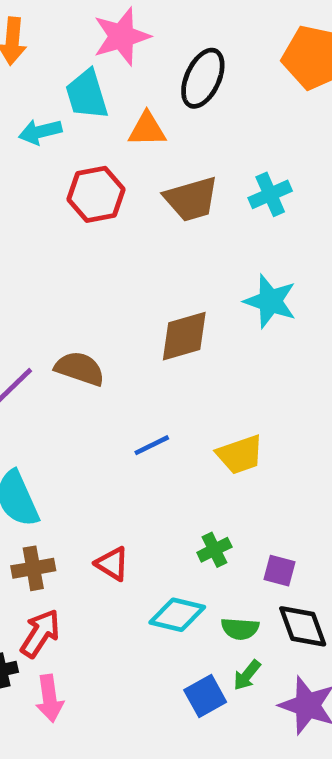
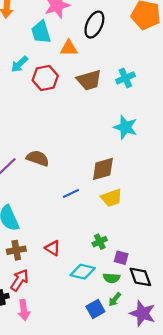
cyan arrow: (40, 132) -> (20, 64), moved, turned -30
brown diamond: (184, 336) -> (103, 169), moved
purple square: (279, 571) -> (121, 258), moved

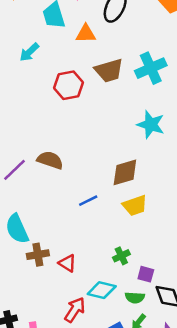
red hexagon: (45, 78) -> (69, 85), moved
cyan cross: (125, 78) -> (151, 68), size x1.4
brown cross: (16, 250) -> (38, 255), moved
red arrow: (20, 280) -> (75, 310), moved

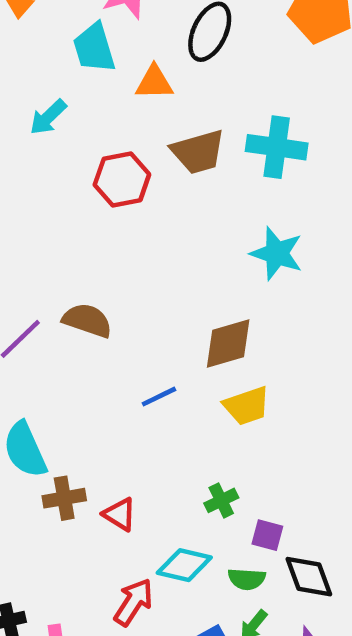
cyan cross: (151, 68) -> (277, 147), turned 32

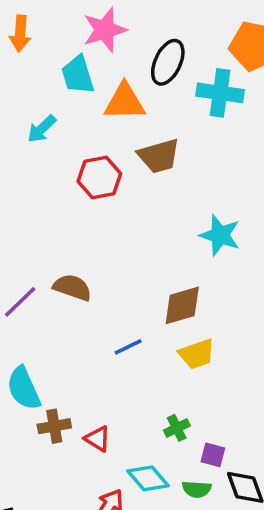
orange triangle: (154, 83) -> (125, 102), size x1.4
cyan cross: (277, 147) -> (220, 93), moved
cyan diamond: (184, 565) -> (148, 478), turned 36

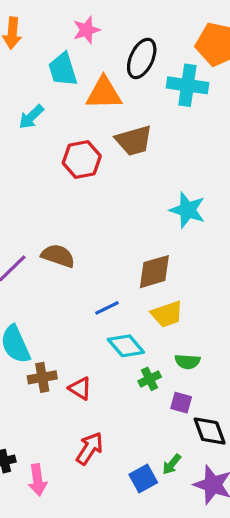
pink star: (105, 30) -> (86, 30), size x0.7
cyan diamond: (148, 478) -> (126, 346), moved
green semicircle: (197, 489) -> (187, 362), moved

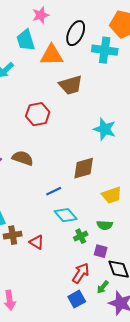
red hexagon: (82, 159) -> (38, 114), moved
yellow trapezoid: (167, 314) -> (112, 195), moved
red arrow: (90, 448) -> (81, 273), moved
green arrow: (172, 464) -> (103, 287), moved

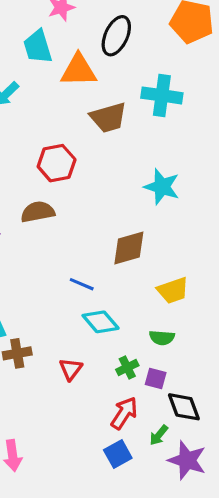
cyan cross: (105, 50) -> (162, 95), moved
brown semicircle: (23, 158) -> (38, 212), moved, turned -30
blue line: (54, 191) -> (82, 284), turned 49
green cross: (81, 236) -> (127, 368), moved
red triangle: (37, 242) -> (71, 369), moved, turned 35

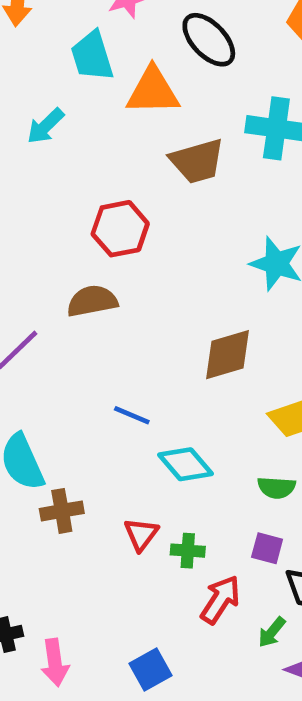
black ellipse: (116, 36) -> (209, 40), turned -69
blue line: (82, 284) -> (132, 415), moved
green cross: (127, 368) -> (188, 551), moved, turned 30
blue square: (118, 454) -> (150, 670), moved

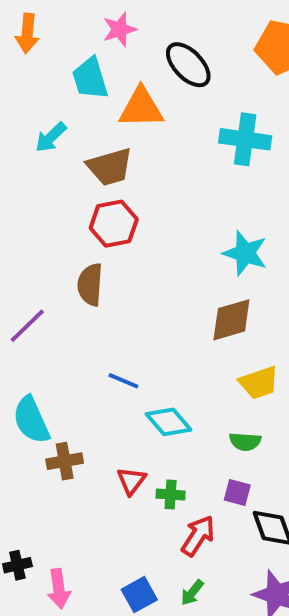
brown trapezoid: (197, 161) -> (110, 167), moved
brown semicircle: (92, 301) -> (90, 285), turned -75
brown diamond: (227, 355) -> (231, 320), moved
green arrow: (272, 632) -> (192, 593), moved

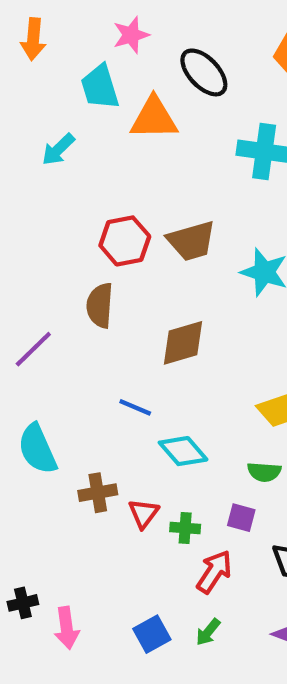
brown trapezoid: (110, 167) -> (191, 241), moved
brown diamond: (231, 320) -> (183, 343), moved
brown cross: (65, 461) -> (98, 493), moved
purple square: (237, 493) -> (241, 518), moved

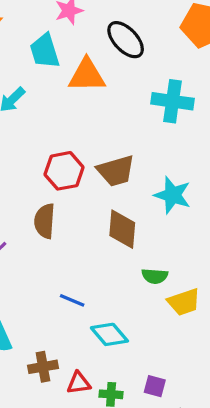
brown diamond: (183, 343) -> (122, 229), moved, turned -69
green semicircle: (264, 472) -> (155, 276), moved
red triangle: (144, 513) -> (79, 383), turned 45

